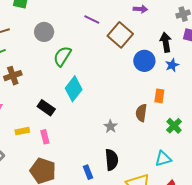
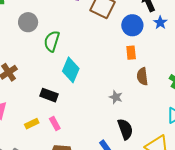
orange rectangle: (159, 96) -> (131, 53), moved

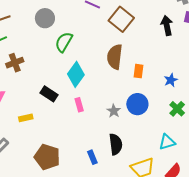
blue star: (160, 22) -> (171, 80), moved
blue circle: (132, 25) -> (137, 104), moved
brown semicircle: (142, 76) -> (115, 57), moved, size x1.4
pink rectangle: (55, 124) -> (79, 105), moved

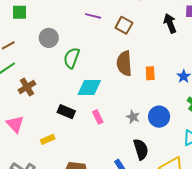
brown square: (121, 19) -> (124, 25), size x0.7
cyan diamond: (76, 74) -> (89, 88), turned 65
blue circle: (137, 104) -> (159, 117), moved

